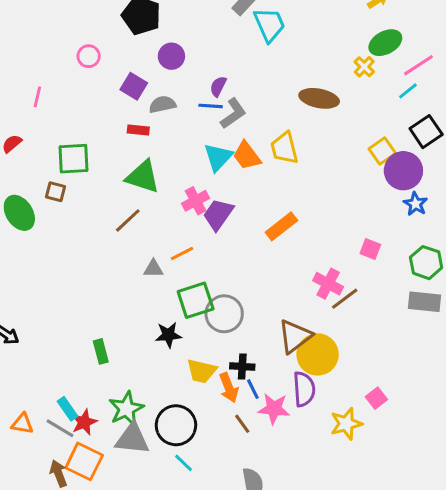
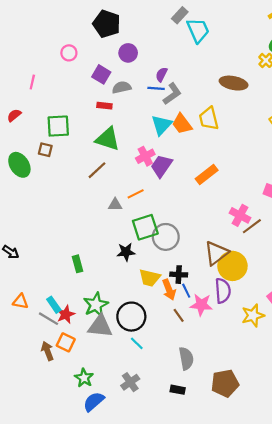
orange triangle: (22, 424) -> (21, 301), moved
orange square: (84, 461) -> (66, 342), size x0.7

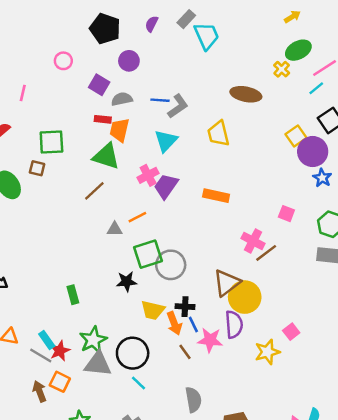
purple semicircle: (161, 74) -> (152, 24), moved
orange trapezoid: (182, 124) -> (119, 130), moved, turned 50
orange rectangle: (207, 175) -> (216, 196), turned 50

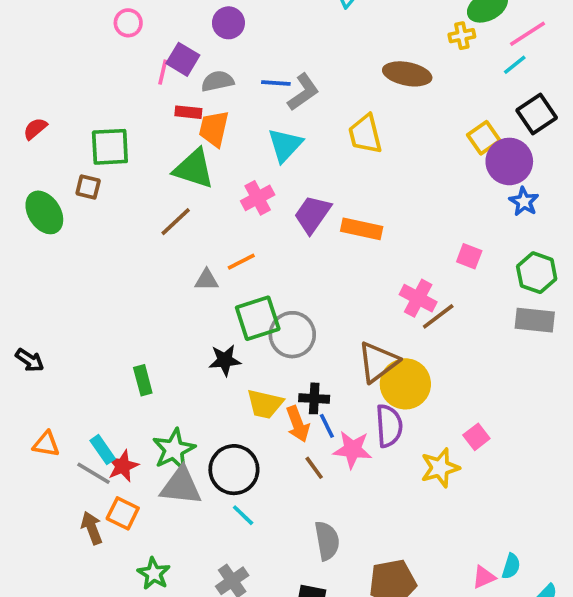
yellow cross: (282, 69) -> (462, 36), turned 35
pink line: (23, 93) -> (163, 72), moved
purple trapezoid: (166, 186) -> (312, 214), moved

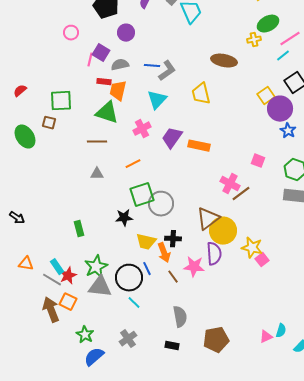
brown line: (176, 222) -> (97, 142), turned 42
gray triangle: (207, 280) -> (97, 174), moved
blue line: (327, 426) -> (147, 269), moved
yellow star: (440, 468) -> (252, 248), moved, turned 30
brown arrow: (92, 528) -> (51, 310), size x1.4

